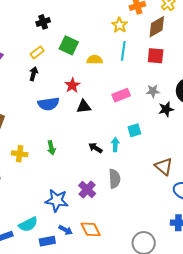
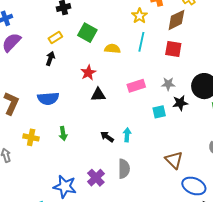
blue semicircle: (48, 104) -> (48, 98), moved
cyan square: (134, 130) -> (159, 112), moved

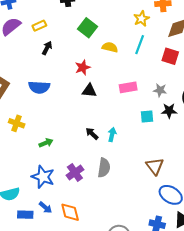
yellow rectangle: (55, 38) -> (39, 26), moved
green arrow: (63, 134) -> (46, 143), moved, turned -112

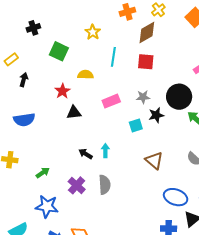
yellow star: (141, 19) -> (93, 32), moved
yellow semicircle: (110, 47) -> (85, 75), moved
brown triangle: (155, 166) -> (154, 160), moved
purple cross: (75, 172) -> (77, 185), moved

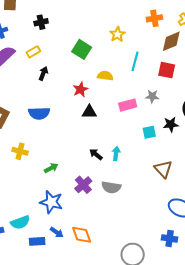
black cross: (33, 28) -> (41, 22), moved
gray star: (143, 97) -> (152, 96), moved
gray semicircle: (105, 185) -> (111, 187), turned 96

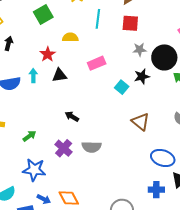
green square: (82, 49) -> (43, 14), turned 36
gray star: (152, 96) -> (140, 50), moved
cyan square: (149, 132) -> (122, 87), turned -32
cyan arrow: (116, 153) -> (33, 76), moved

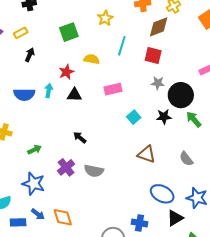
black star: (142, 76) -> (164, 117), moved
brown triangle: (141, 122) -> (146, 154), turned -30
blue cross: (156, 190) -> (139, 223), moved

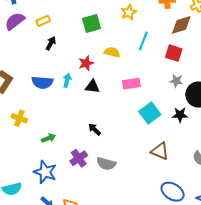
cyan square: (134, 117) -> (150, 113), size x1.5

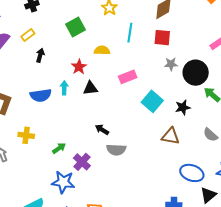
black star: (180, 115) -> (183, 107), moved
purple cross: (79, 158) -> (82, 162), moved
gray semicircle: (106, 164) -> (116, 150), moved

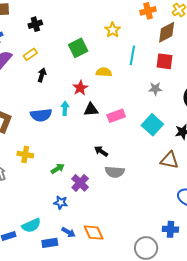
gray star: (171, 64) -> (155, 89), moved
pink rectangle: (128, 77) -> (116, 116), moved
blue star: (63, 182) -> (61, 203), size x0.6

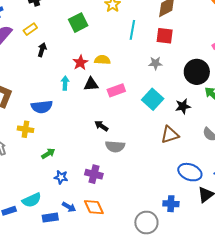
yellow semicircle: (104, 72) -> (102, 60), moved
blue semicircle: (41, 115) -> (42, 107), moved
brown triangle: (169, 160) -> (170, 135), turned -30
green arrow: (58, 169) -> (48, 154), moved
purple cross: (80, 183) -> (94, 174), moved, turned -30

